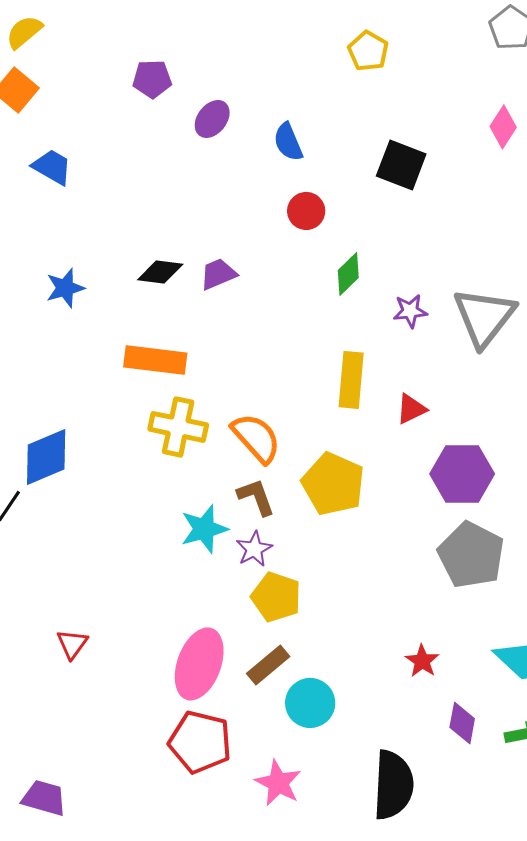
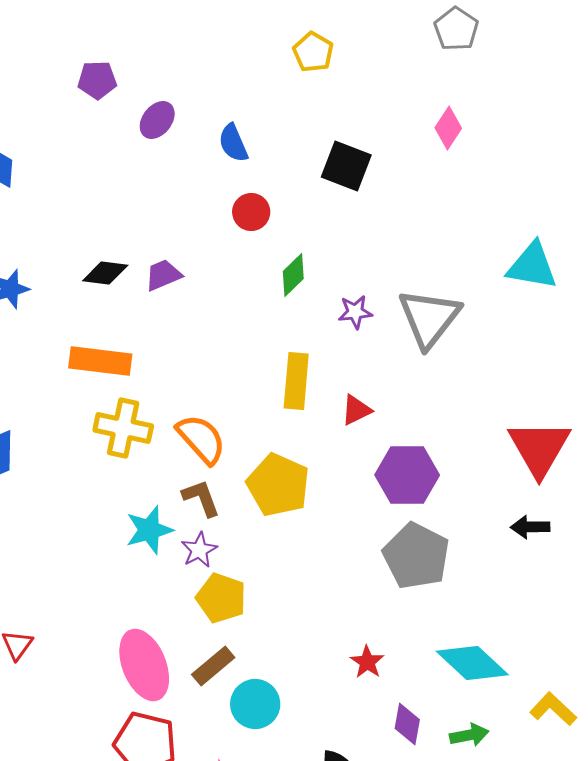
pink ellipse: (199, 664) -> (144, 665), turned -42

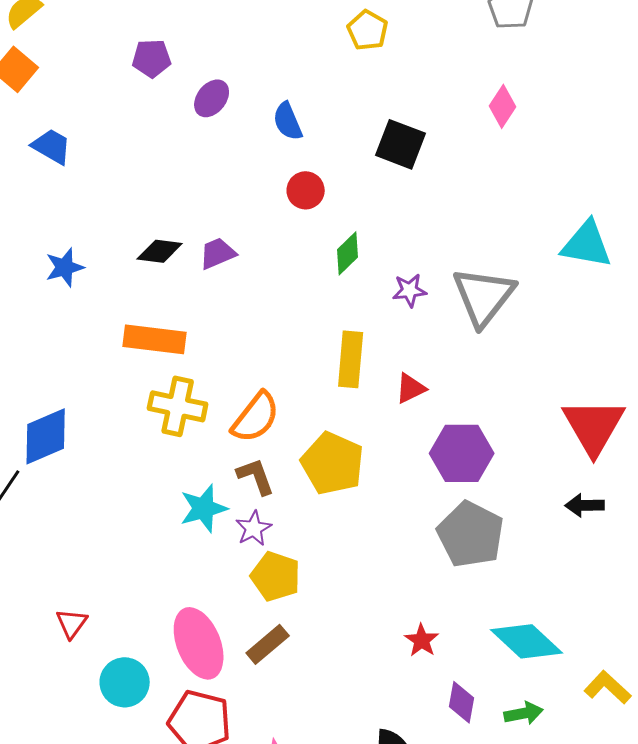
orange semicircle: (201, 439) -> (256, 417), turned 80
cyan circle: (255, 704) -> (125, 682), moved

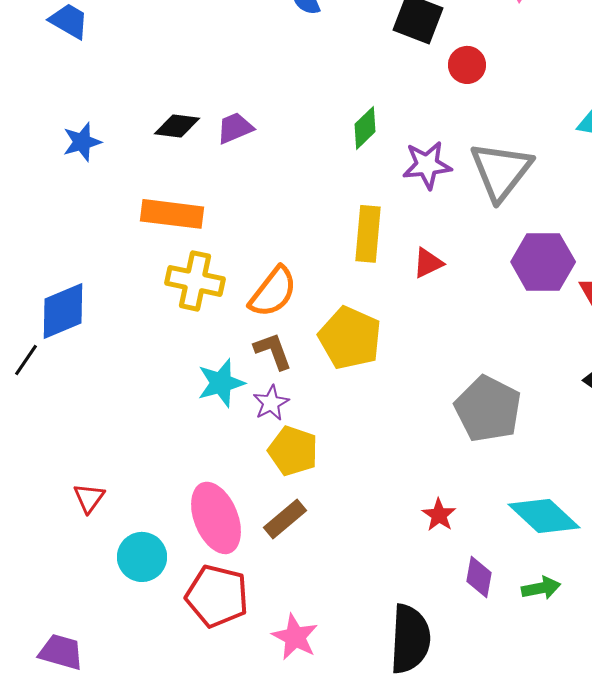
red circle: (306, 190) -> (467, 65), moved
purple star: (410, 290) -> (427, 165), size x1.4
purple hexagon: (462, 453) -> (543, 262), moved

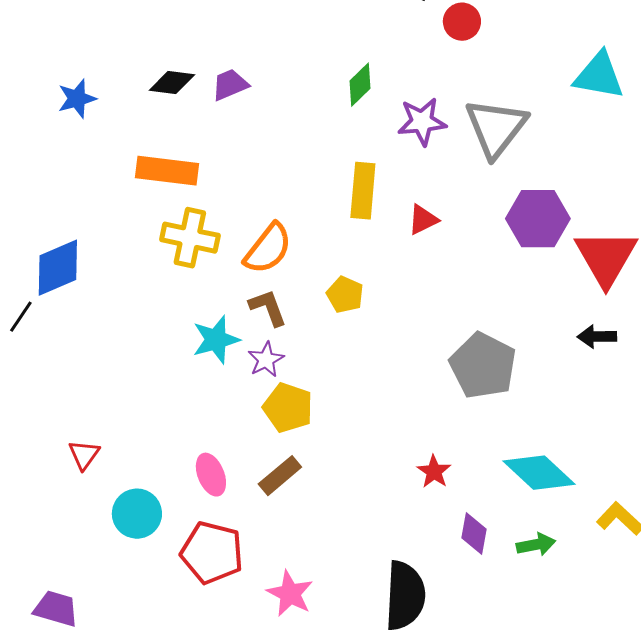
yellow pentagon: (350, 338) -> (345, 295), size x0.6
pink ellipse: (216, 518) -> (211, 475), size x0.6

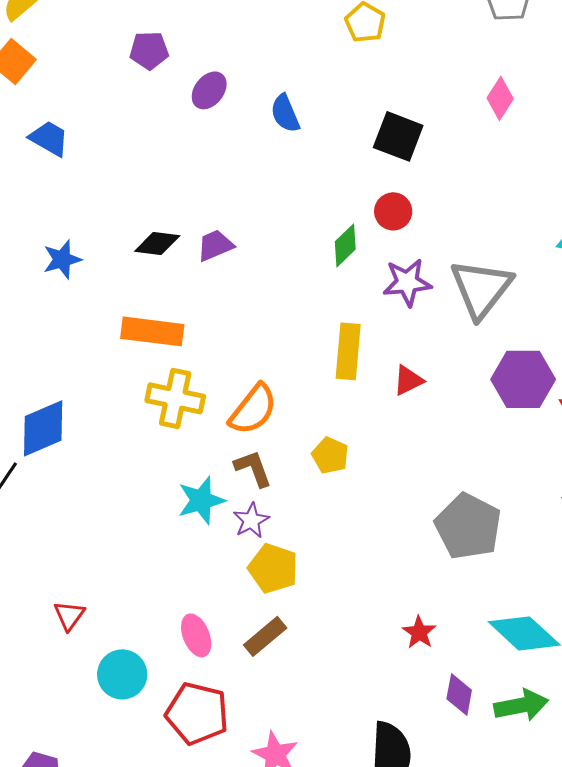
red circle: (462, 22) -> (393, 211), moved
green arrow: (536, 545) -> (521, 705), size x1.4

